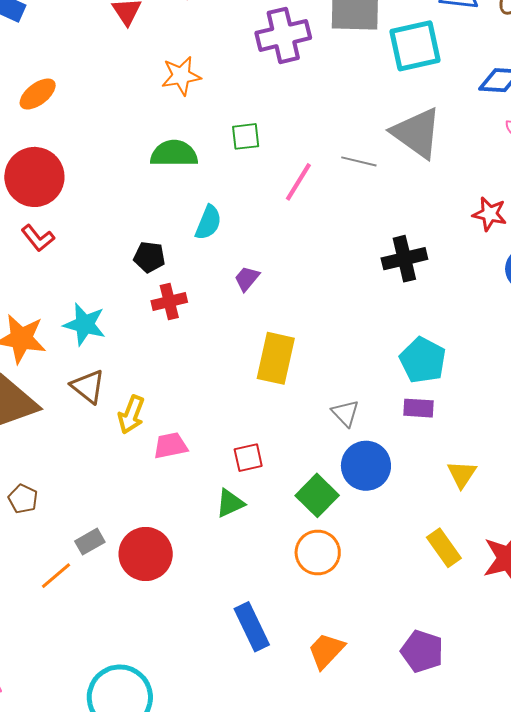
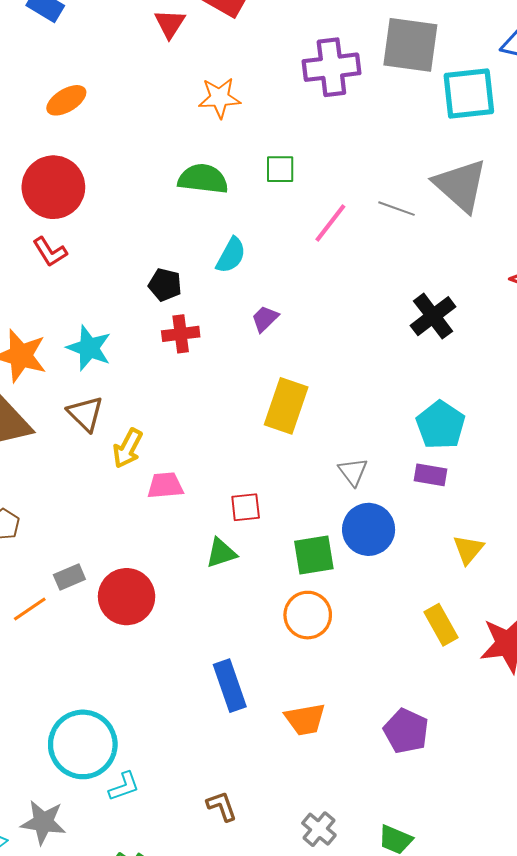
black cross: (404, 259) -> (433, 316), turned -30
green square: (317, 495) -> (314, 555), turned 30
orange trapezoid: (326, 651) -> (305, 719), turned -150

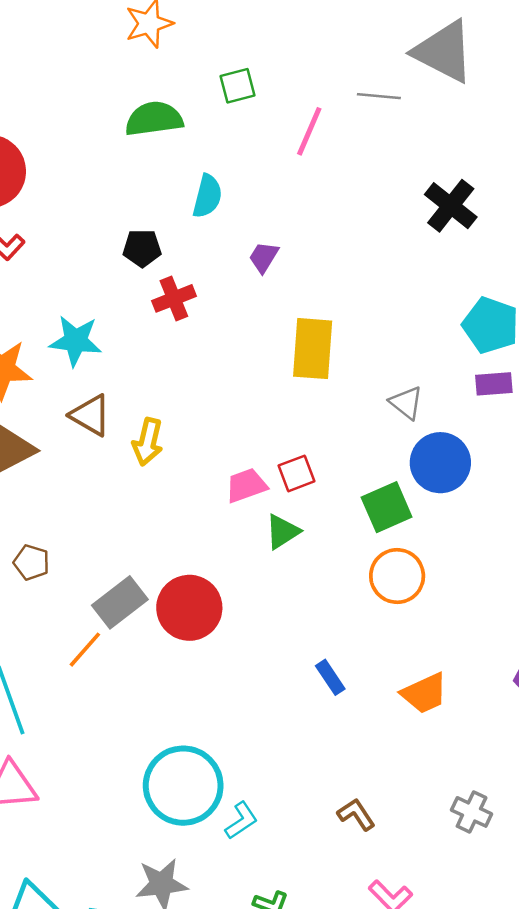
pink trapezoid: (165, 486) -> (246, 486), moved
gray rectangle: (69, 577) -> (120, 602), size x1.5
blue rectangle: (230, 686) -> (330, 677), size x0.6

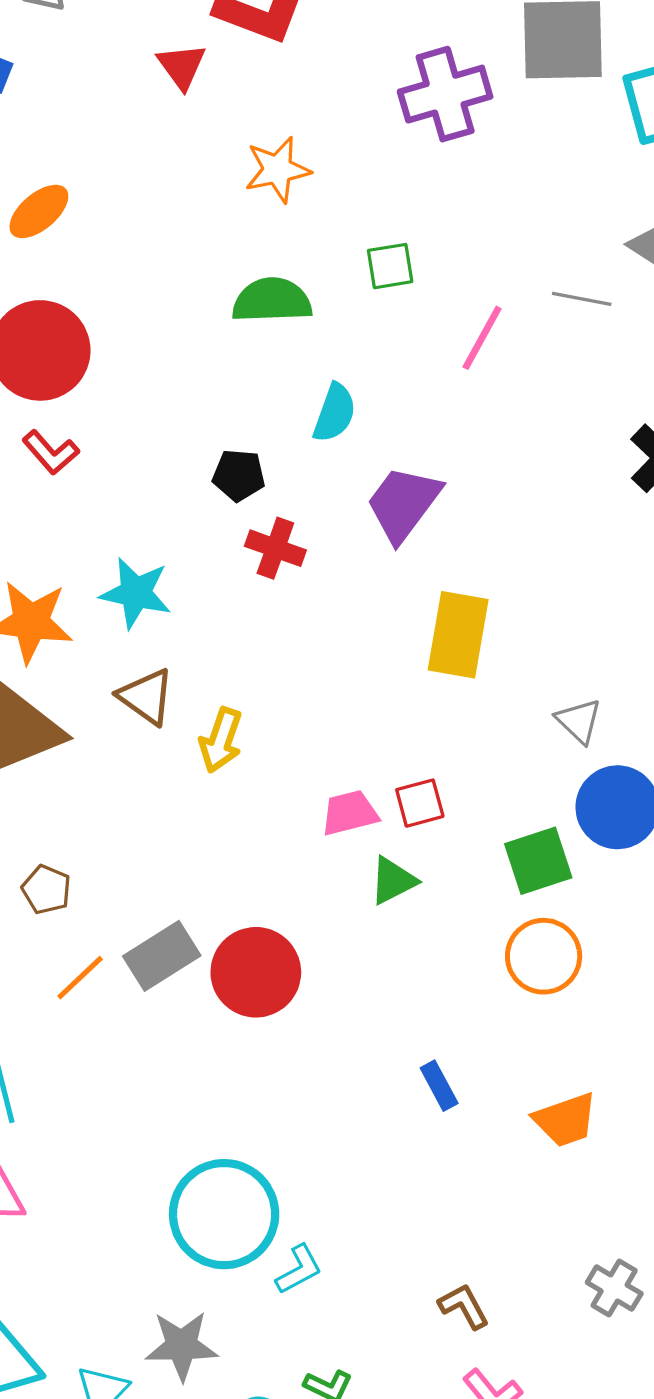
purple trapezoid: (264, 257) -> (403, 504), size x1.8
red cross: (174, 298) -> (275, 548), turned 36
orange line: (85, 650) -> (80, 978), moved
brown L-shape: (356, 814) -> (464, 1306), moved

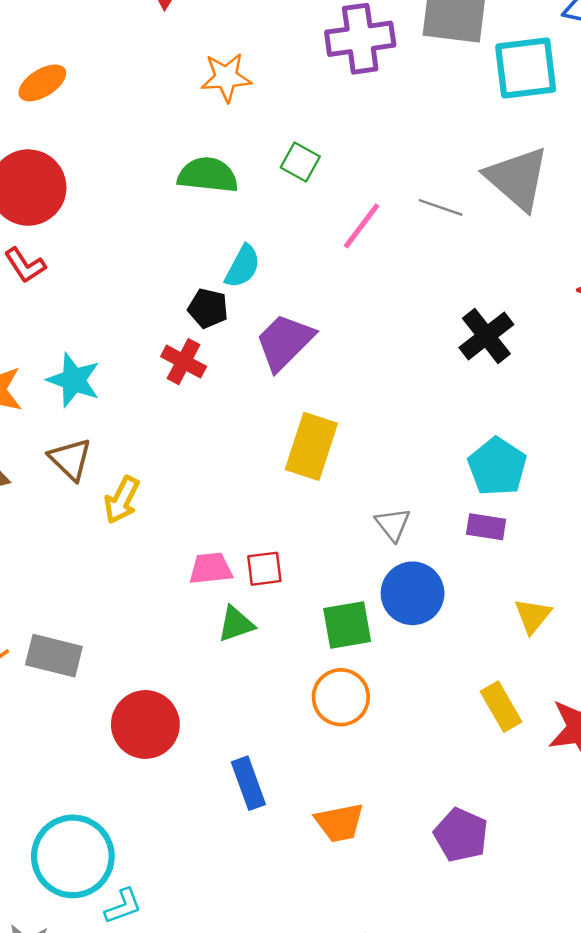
green square: (390, 266) -> (300, 162), turned 30
black pentagon: (239, 475) -> (208, 308), moved
gray rectangle: (162, 956) -> (54, 656), turned 38
red circle: (256, 972) -> (145, 724), moved
blue rectangle: (439, 1086) -> (248, 783), size x1.4

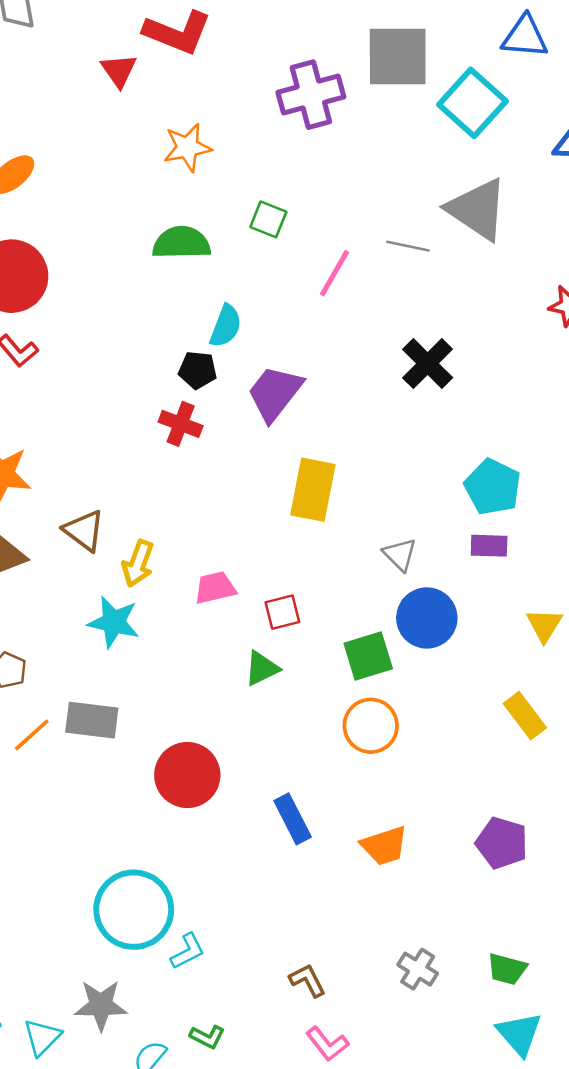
cyan square: (526, 68) -> (472, 103), turned -34
black cross: (486, 336) -> (428, 364), moved
cyan star: (74, 380) -> (114, 622), moved
pink trapezoid: (211, 569) -> (215, 588), moved

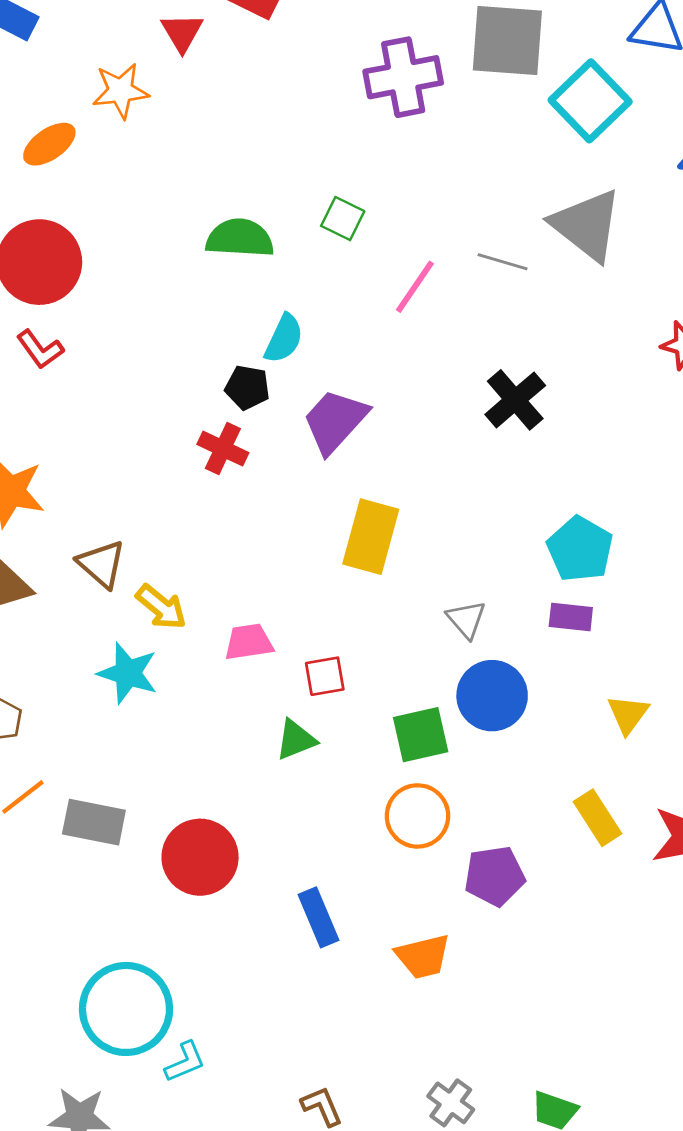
orange star: (187, 147) -> (120, 91), moved
yellow arrow: (138, 563) -> (161, 607), turned -75
gray rectangle: (92, 720) -> (94, 822), moved
purple pentagon: (502, 843) -> (495, 876), moved, turned -30

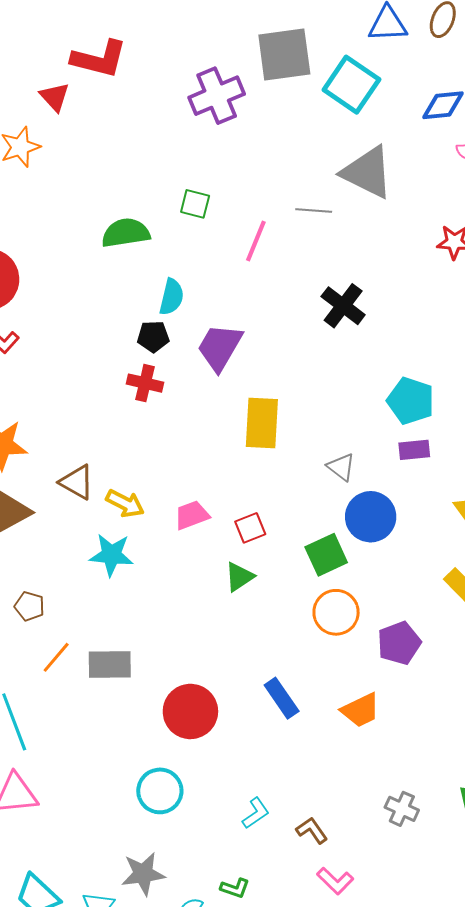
red circle: (200, 857) -> (190, 711), moved
cyan circle: (126, 1009) -> (160, 791), size x0.7
cyan L-shape: (185, 1062) -> (256, 813), moved

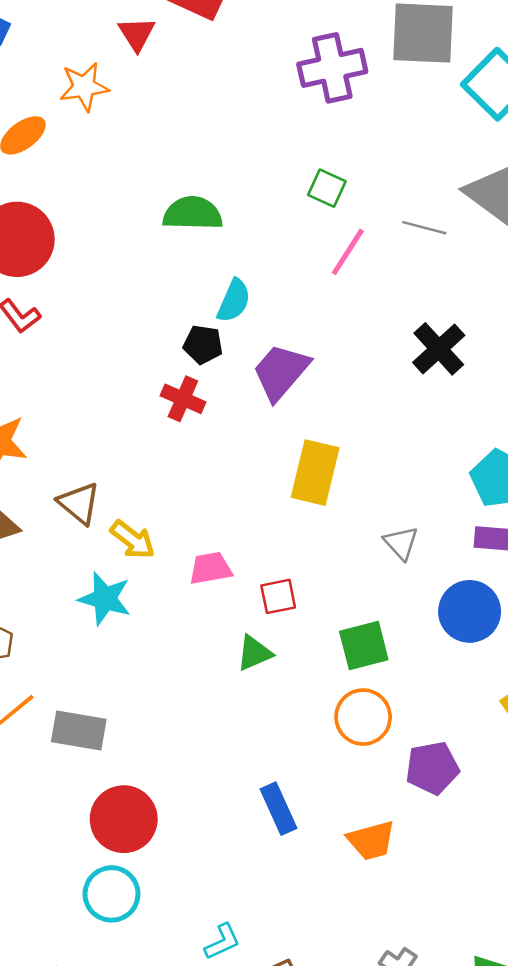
green square: (195, 204) -> (327, 188), moved
blue circle: (371, 517) -> (470, 611), moved
red circle: (190, 711) -> (124, 819), moved

